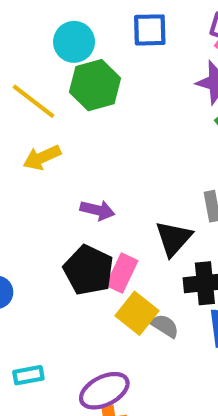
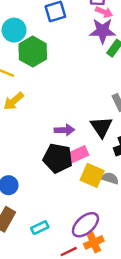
purple arrow: (97, 210) -> (64, 130), moved
pink rectangle: (122, 273) -> (77, 155), turned 55

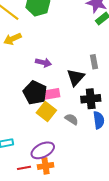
purple arrow: (64, 130) -> (43, 63), moved
yellow square: (92, 175) -> (46, 111), moved

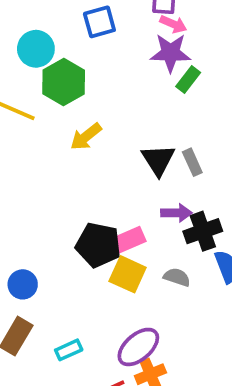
yellow arrow: (13, 39) -> (86, 137), moved
purple arrow: (43, 63) -> (176, 213), moved
black triangle: (76, 77) -> (158, 160), moved

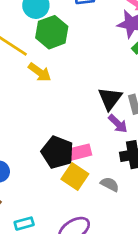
yellow arrow: (86, 137) -> (40, 72), moved, turned -115
purple arrow: (176, 213) -> (118, 124), moved, turned 35

